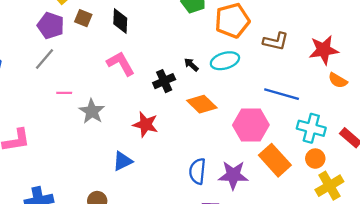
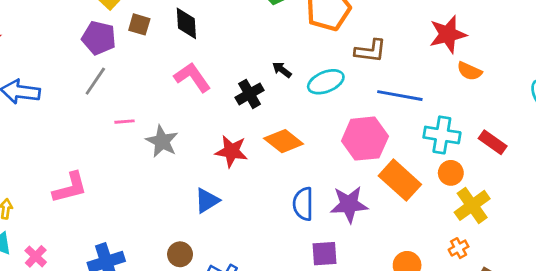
brown L-shape: (276, 41) -> (370, 51), moved
cyan ellipse: (225, 61) -> (326, 82), moved
orange diamond: (202, 104) -> (284, 141), moved

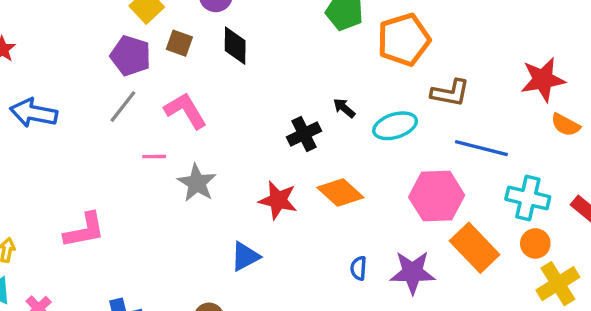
pink L-shape: (192, 77) -> (185, 111), moved
blue semicircle: (303, 204) -> (358, 268), size x0.6

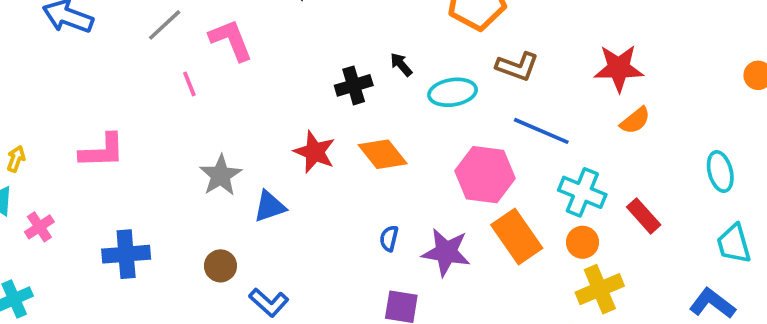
orange semicircle: (566, 125) -> (635, 120), turned -76
pink line: (154, 157) -> (189, 84), turned 60
gray star: (197, 183) -> (221, 175), moved

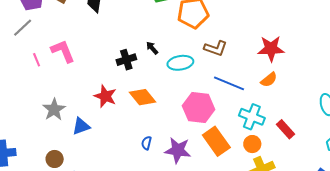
pink L-shape: (231, 40) -> (63, 51), moved
orange semicircle: (635, 120) -> (269, 80), moved

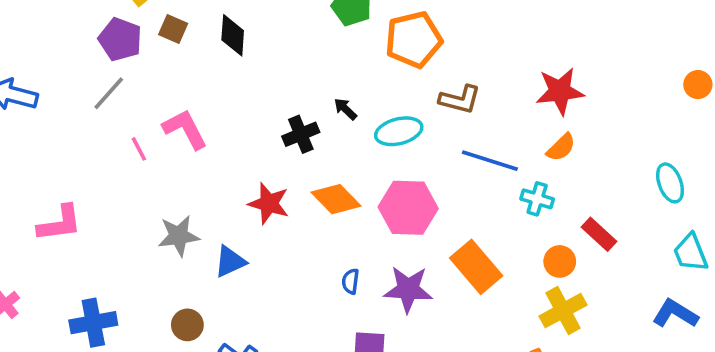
pink hexagon: (199, 108) -> (408, 208), moved
gray star: (54, 110) -> (179, 236), turned 30
cyan cross: (252, 117) -> (537, 199), moved, size x0.7
orange circle: (252, 144) -> (560, 261), moved

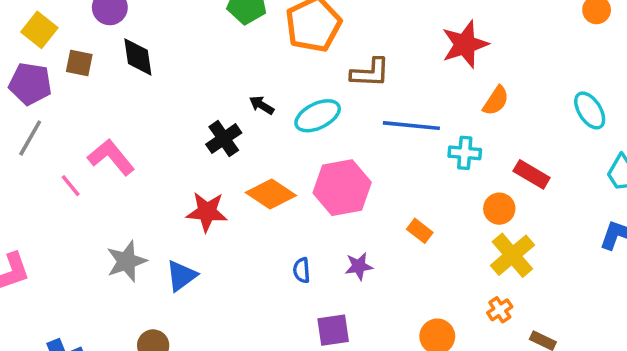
orange semicircle: (561, 147) -> (496, 101), moved
orange rectangle: (476, 267) -> (420, 231), size x0.5
purple star: (408, 289) -> (359, 266), size x0.6

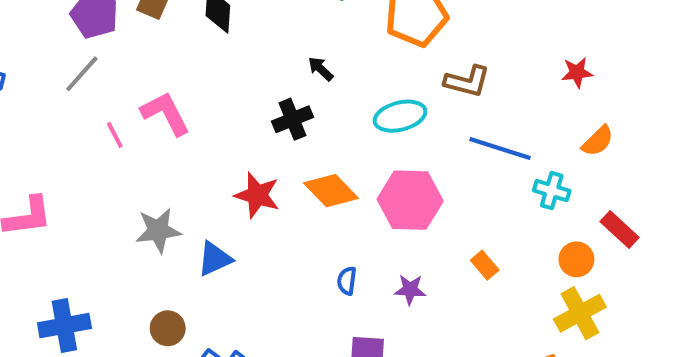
red star: (465, 44) -> (577, 72), size x0.6
black arrow: (262, 105) -> (321, 69), moved

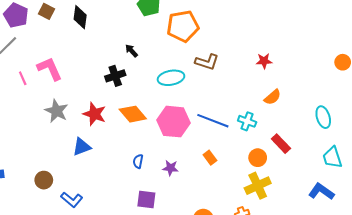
blue line: (500, 149) -> (213, 121), moved
gray star: (158, 230) -> (56, 111), moved, turned 30
blue triangle: (215, 259) -> (82, 147), moved

